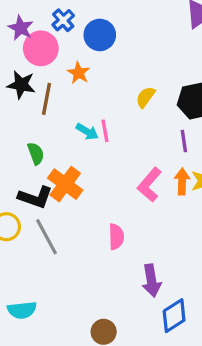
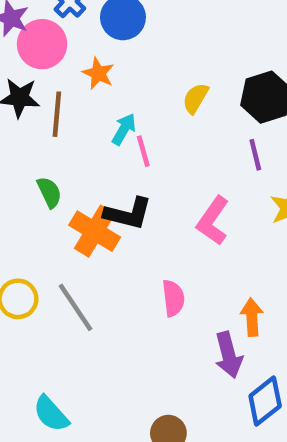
cyan arrow: (87, 132) -> (124, 129), moved, turned -85
orange arrow: (182, 181) -> (252, 317), moved
black L-shape: (35, 197) -> (128, 214), moved
cyan semicircle: (22, 310) -> (51, 414), turned 60

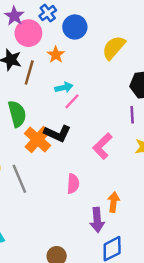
yellow semicircle: (195, 98) -> (114, 48), moved, size x1.5
cyan arrow: (124, 129) -> (64, 87), turned 36
pink line: (143, 151) -> (72, 101), turned 48
green semicircle: (49, 192) -> (17, 114), size x1.5

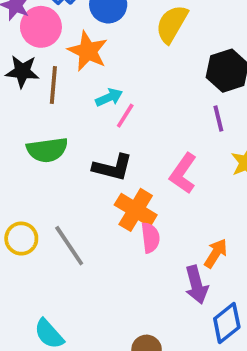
orange star: (56, 55) -> (88, 51), size x1.5
green semicircle: (17, 114) -> (47, 150), turned 108
orange cross: (38, 139) -> (136, 210), moved
orange arrow: (114, 202) -> (216, 253), turned 36

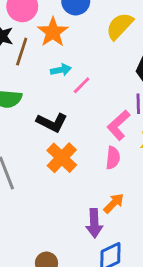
pink line: (125, 116) -> (82, 85), moved
pink L-shape: (183, 173) -> (119, 125), moved
pink semicircle: (150, 238) -> (113, 158), moved

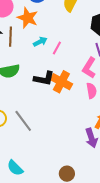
orange cross: (62, 158) -> (61, 82), moved

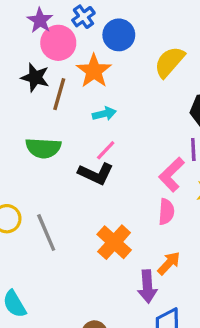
pink line: (57, 48) -> (106, 150), moved
orange cross: (61, 82) -> (114, 242), moved

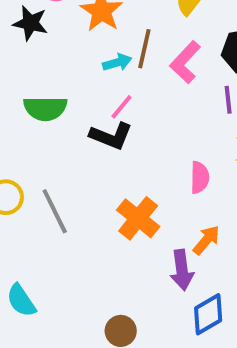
brown line: (59, 94) -> (144, 49), moved
pink L-shape: (172, 174) -> (185, 62), moved

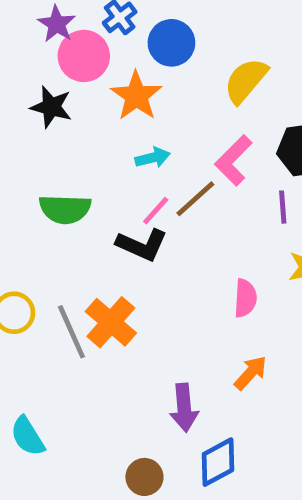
brown line: (144, 49) -> (195, 199), moved, turned 33
orange cross: (138, 218) -> (111, 322), moved
purple arrow: (182, 270) -> (184, 408), moved
blue diamond: (208, 314) -> (218, 462), moved

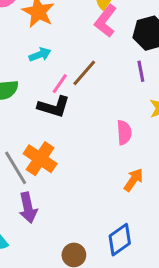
cyan arrow: (153, 158) -> (40, 55), moved
pink L-shape: (234, 160) -> (106, 21), moved
purple arrow: (184, 408) -> (28, 208), moved

